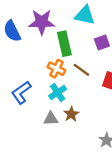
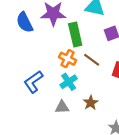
brown star: (71, 114) -> (91, 103), moved

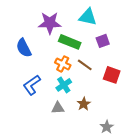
blue semicircle: (25, 22) -> (24, 48), moved
green rectangle: (75, 34) -> (70, 42), turned -55

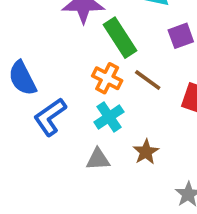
green rectangle: (70, 42) -> (120, 38), turned 35
blue semicircle: (24, 48) -> (22, 78), moved

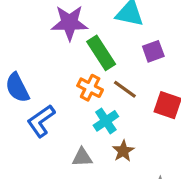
cyan cross: (109, 117) -> (106, 121), moved

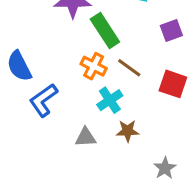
purple square: (153, 51) -> (171, 31), moved
brown star: (123, 151) -> (128, 131), turned 30

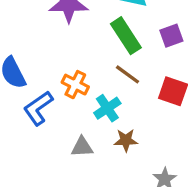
green rectangle: (105, 31) -> (126, 36), moved
orange cross: (94, 66) -> (75, 85), moved

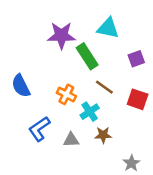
green rectangle: (126, 36) -> (87, 56), moved
blue L-shape: (38, 108) -> (39, 129), moved

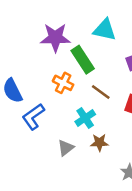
orange cross: (66, 94) -> (63, 83), moved
blue L-shape: (39, 129) -> (33, 117), moved
gray triangle: (71, 140) -> (66, 148), turned -35

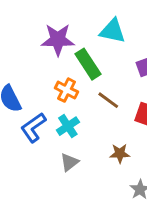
cyan cross: (85, 118) -> (68, 126), moved
brown star: (99, 143) -> (120, 153), moved

